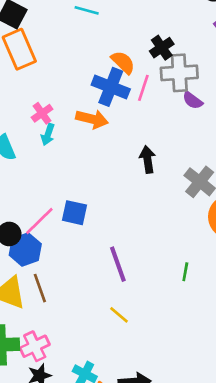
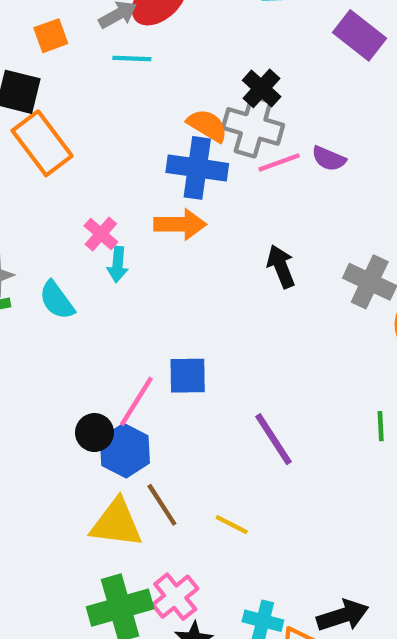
gray cross: (179, 73) -> (253, 126), moved, turned 33
pink line: (143, 88) -> (279, 162), moved, turned 65
yellow line: (119, 315) -> (232, 525), moved

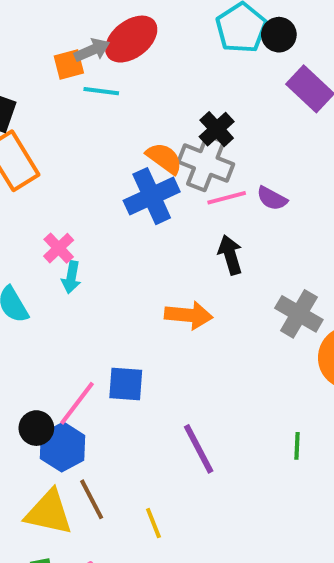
orange square: (51, 36) -> (69, 65), moved
blue cross: (197, 168) -> (152, 196), turned -38
orange arrow: (180, 224) -> (189, 315), moved
black arrow: (281, 267) -> (230, 255), moved
yellow line: (232, 525) -> (153, 523), turned 36

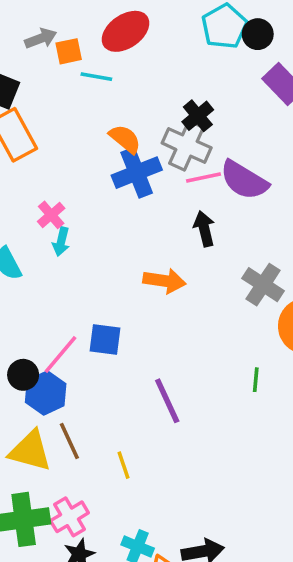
gray arrow: (92, 50) -> (41, 38), moved
orange semicircle: (164, 158) -> (125, 139), moved
purple semicircle: (272, 198) -> (244, 180), size x1.8
green line: (297, 446) -> (256, 380), moved

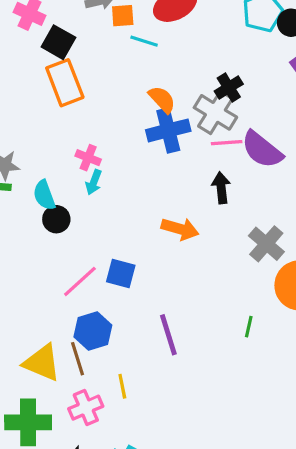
pink cross: (51, 215) -> (88, 158), turned -35
black circle: (23, 375) -> (56, 219), moved
blue hexagon: (46, 393) -> (93, 331), moved
pink cross: (69, 517) -> (86, 408), moved

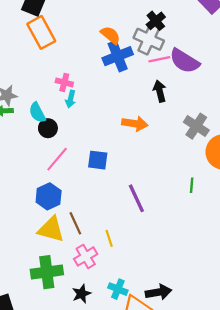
pink line: (80, 281) -> (57, 159), moved
blue hexagon: (93, 331) -> (49, 196), moved

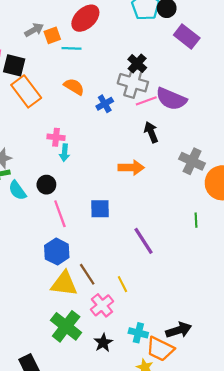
orange semicircle: (110, 35) -> (74, 87), moved
blue cross: (118, 56) -> (105, 104), size x0.6
cyan semicircle: (37, 113) -> (17, 190), moved
pink line: (57, 159) -> (60, 214), turned -52
green cross: (47, 272) -> (66, 326), turned -36

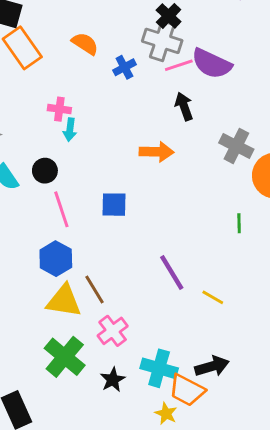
purple line: (144, 241) -> (172, 272), moved
yellow line: (122, 284) -> (213, 297), moved, turned -35
cyan cross: (138, 333) -> (159, 368), size x1.4

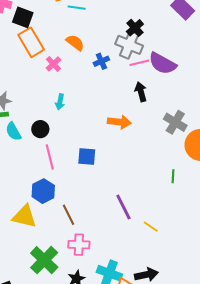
pink cross: (59, 109) -> (53, 64), moved, turned 35
yellow triangle: (64, 301) -> (25, 216), moved
pink cross: (113, 331) -> (79, 245), turned 35

